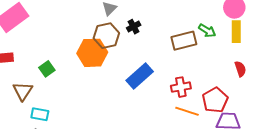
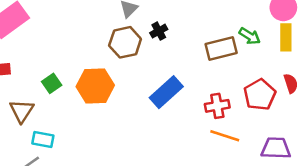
orange hexagon: (92, 53) -> (95, 86), moved
red pentagon: (215, 100) -> (260, 95), moved

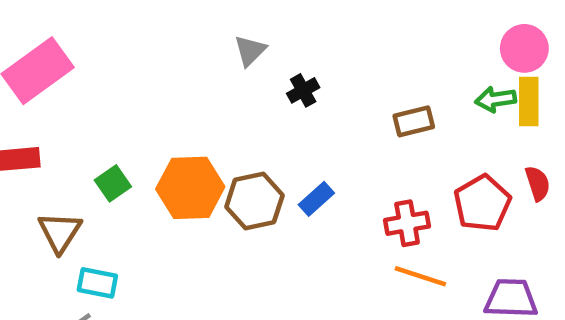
green arrow: (250, 36) -> (496, 99), moved, turned 140
brown hexagon: (125, 42) -> (254, 201), moved
brown rectangle: (221, 49) -> (414, 121), size x0.7
blue rectangle: (166, 92) -> (316, 199), size x0.6

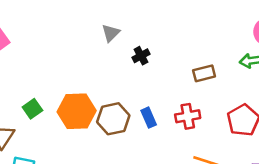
blue rectangle: (316, 199) -> (149, 118), turned -72
red cross: (407, 223) -> (188, 116), moved

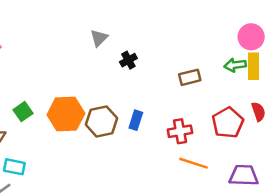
red cross: (188, 116) -> (180, 131), moved
blue rectangle: (149, 118) -> (136, 120), turned 42

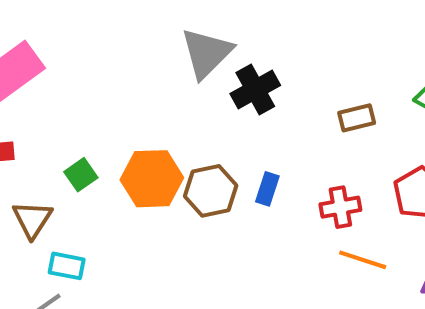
gray triangle: (99, 38) -> (207, 53), size x1.8
black cross: (128, 60) -> (255, 90), size x1.6

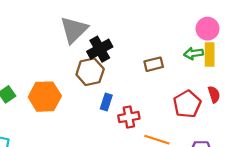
brown hexagon: (211, 191) -> (90, 72), moved
red cross: (340, 207) -> (129, 117), moved

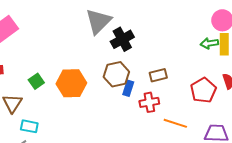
brown rectangle: (154, 64) -> (158, 75), moved
brown hexagon: (90, 72) -> (116, 74), moved

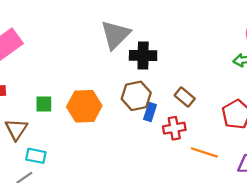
black cross: (122, 39) -> (143, 55), turned 30
brown rectangle: (158, 75) -> (185, 97), turned 54
green square: (36, 81) -> (44, 104), turned 35

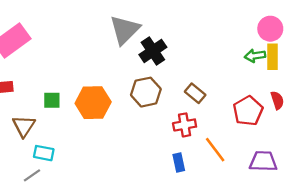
black cross: (143, 55) -> (153, 51), turned -35
blue rectangle: (150, 112) -> (179, 162), moved, turned -30
orange line: (204, 152) -> (215, 150), turned 35

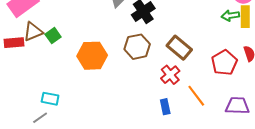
brown rectangle: (195, 93) -> (179, 48), size x1.4
green square: (52, 100) -> (53, 36), moved, turned -35
red cross: (185, 125) -> (170, 75), turned -30
brown triangle: (24, 126) -> (33, 32), moved, turned 35

